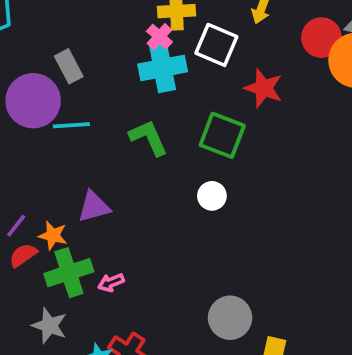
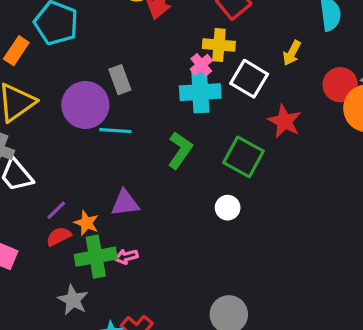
green L-shape: (148, 138) -> (180, 150), turned 51
pink arrow: (111, 282) -> (126, 257), moved

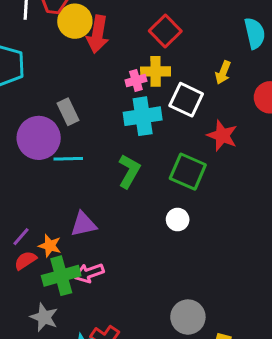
pink cross: (201, 65) -> (136, 81), moved, turned 30
pink arrow: (126, 257) -> (89, 273), size x1.4

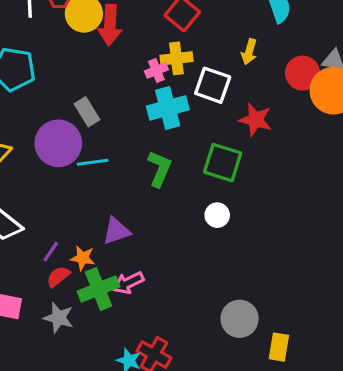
gray star: (44, 317) -> (59, 318), moved

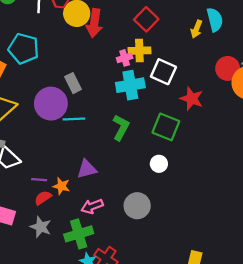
yellow arrow: (249, 52) -> (196, 29), moved
purple line: (51, 252) -> (39, 180), turned 56
green cross: (98, 289) -> (79, 234), moved
gray circle: (240, 319) -> (137, 206), moved

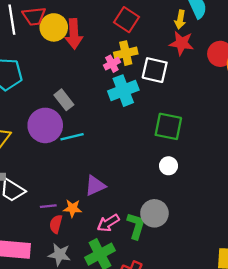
red star: (192, 99) -> (182, 43), moved
green L-shape: (121, 128) -> (136, 226), moved
red semicircle: (43, 198) -> (56, 224), turned -30

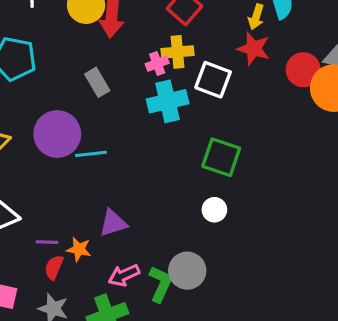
gray rectangle: (64, 100) -> (97, 82), moved

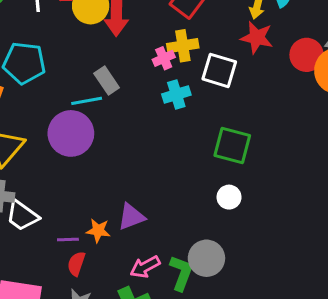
cyan cross: (168, 101) -> (176, 94), size x0.7
cyan line: (91, 154) -> (87, 101), moved
orange star: (79, 249) -> (98, 231), moved

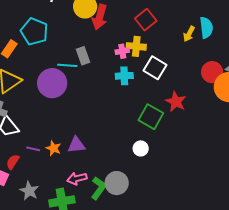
red star: (257, 38) -> (176, 102), moved
red semicircle: (76, 264) -> (13, 162), moved

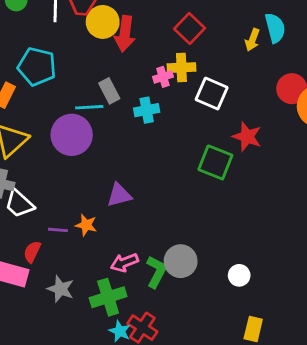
cyan cross: (124, 76) -> (147, 110), moved
purple triangle: (76, 145) -> (119, 195), moved
white circle: (141, 148) -> (239, 275), moved

